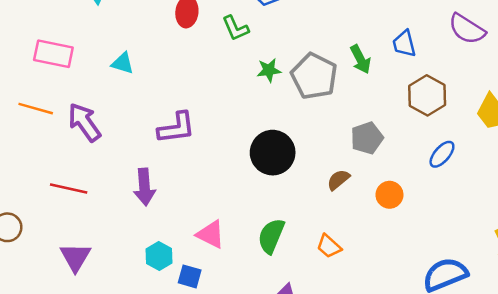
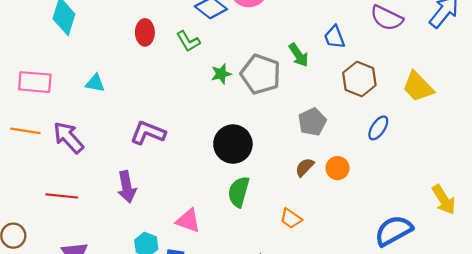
purple L-shape: (176, 128) -> (148, 133), turned -144
brown semicircle: (338, 180) -> (305, 167), moved
green semicircle: (271, 236) -> (239, 192), moved

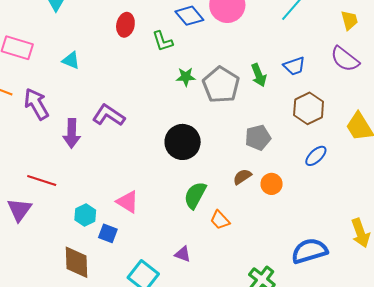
blue trapezoid: (334, 37) -> (294, 66), turned -100
purple arrow: (127, 187) -> (72, 133), moved
green semicircle: (239, 192) -> (195, 195), moved
red line: (62, 196) -> (42, 181), moved

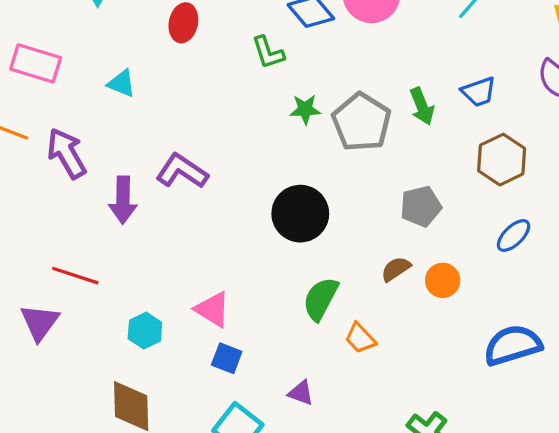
red ellipse: (125, 25) -> (183, 23), moved
blue square: (108, 233) -> (227, 358), moved
blue semicircle: (309, 251) -> (513, 345), moved

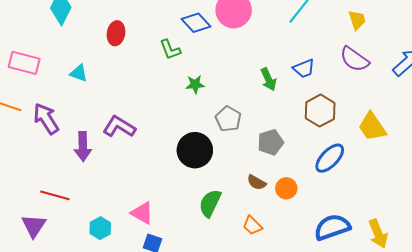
gray pentagon: (362, 122) -> (228, 119), moved, size x0.7
blue ellipse: (514, 235) -> (330, 158), size x1.4
brown semicircle: (396, 269) -> (257, 182), turned -114
orange trapezoid: (360, 338) -> (252, 226), moved

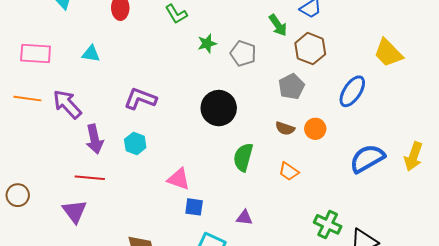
brown hexagon: (320, 111) -> (310, 49), moved
gray pentagon: (228, 119) -> (243, 53), moved
purple arrow: (83, 146) -> (94, 139), moved
cyan hexagon: (100, 228) -> (135, 144), moved
yellow arrow: (378, 234) -> (413, 156), turned 52

